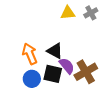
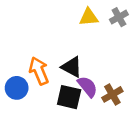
brown cross: (86, 72) -> (112, 94), size x0.7
blue circle: (32, 79) -> (17, 88), moved

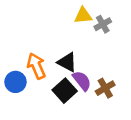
gray cross: (119, 17) -> (103, 24), moved
black square: (69, 97) -> (65, 91), turned 35

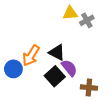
orange arrow: (36, 66) -> (31, 56), turned -125
brown cross: (105, 88) -> (89, 88), moved, turned 35

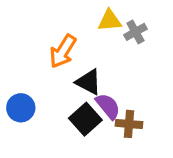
orange arrow: (31, 56) -> (63, 51), moved
brown cross: (89, 88) -> (129, 124), moved

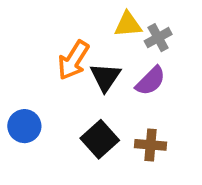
black triangle: (89, 82) -> (105, 77), moved, turned 36
purple semicircle: (108, 106) -> (151, 81), moved, turned 84

